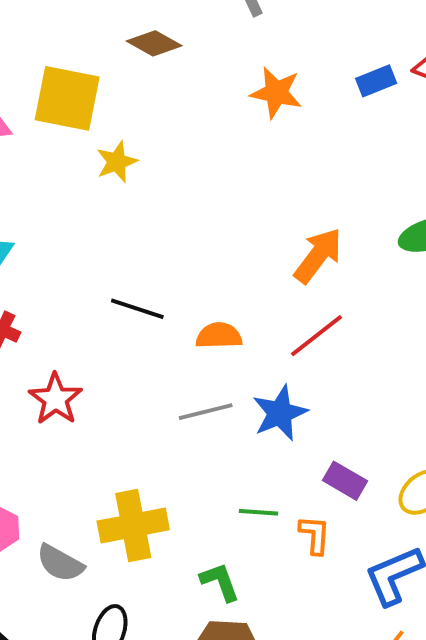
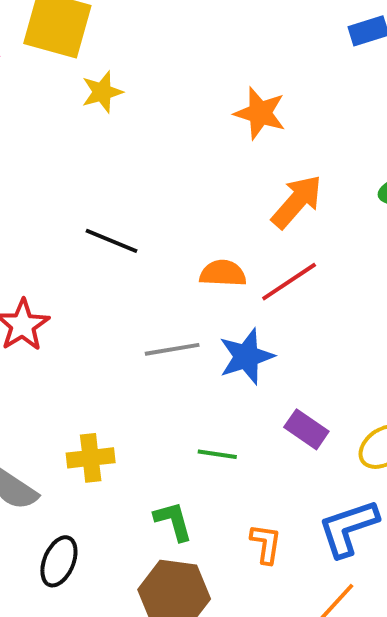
orange star: (276, 93) -> (260, 113), moved
orange semicircle: (219, 336) -> (223, 273), moved
yellow cross: (133, 525) -> (91, 458), size x0.7
orange L-shape: (315, 535) -> (266, 544), moved

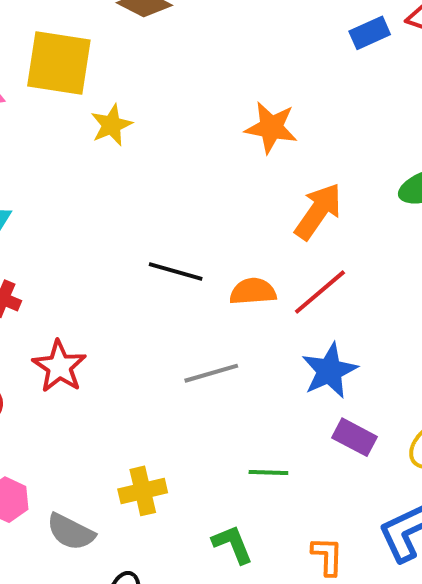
black line: (112, 241) -> (176, 271), moved
blue star: (246, 356) -> (329, 371), moved

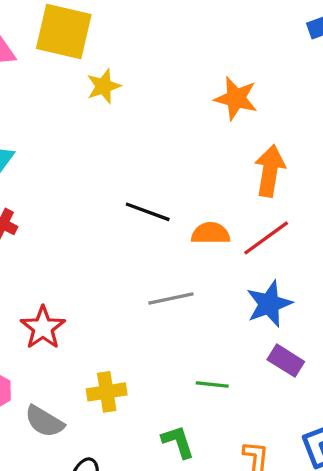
orange arrow: (318, 211) -> (270, 171), turned -30
red star: (59, 367) -> (43, 328), moved

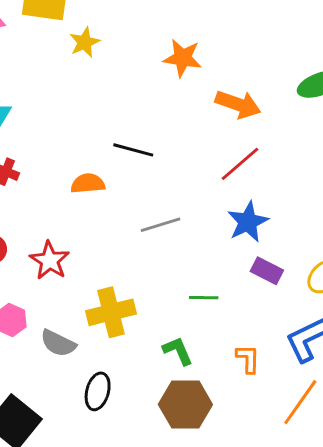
orange star: (236, 98) -> (183, 58), moved
orange arrow: (270, 171) -> (238, 104), turned 105
orange semicircle: (211, 233) -> (88, 183), moved
yellow cross: (107, 392) -> (111, 312), size x1.4

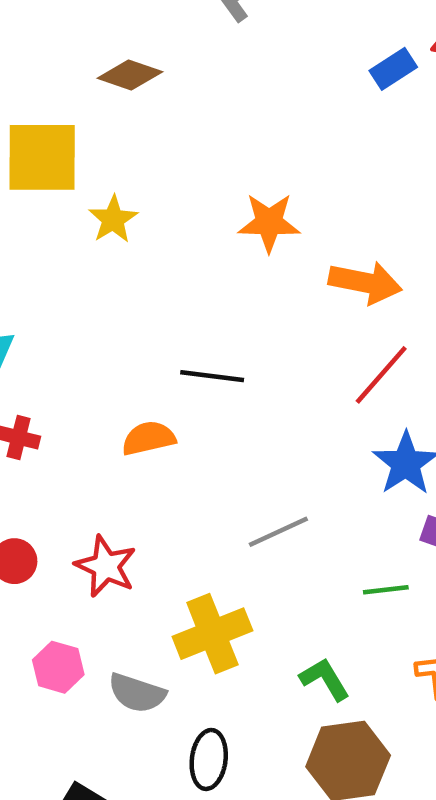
gray line: (161, 225) -> (278, 532), moved
green line: (204, 298) -> (386, 590), moved

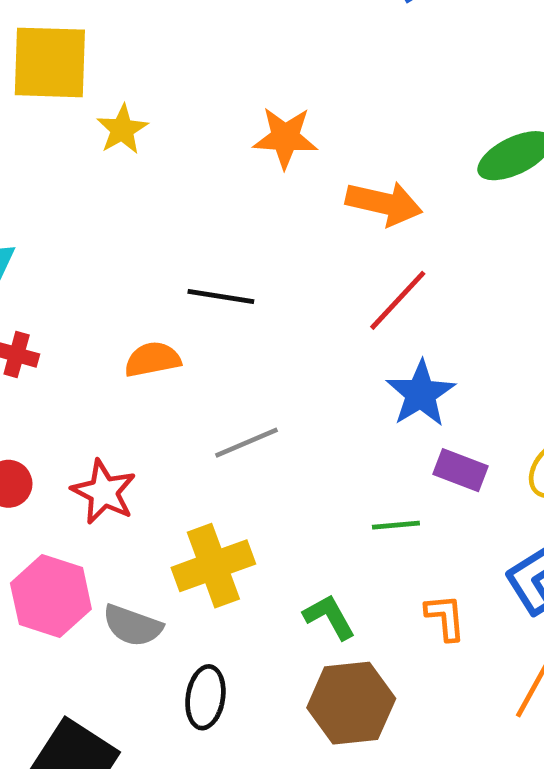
gray line: (278, 532) -> (247, 443), moved
pink hexagon: (58, 667) -> (51, 596), size x1.5

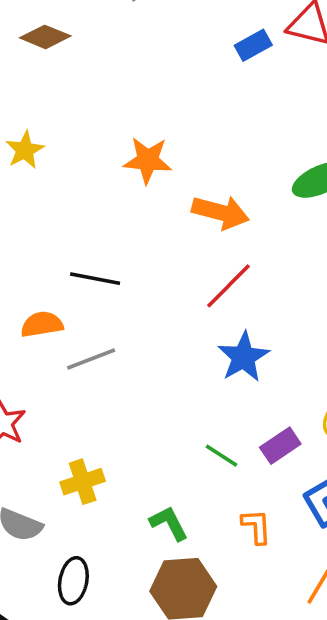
gray line: (247, 443) -> (91, 359), moved
purple rectangle: (461, 470) -> (280, 446), moved, turned -57
green line: (396, 525) -> (221, 456), turned 36
yellow cross: (213, 566) -> (83, 482), size x0.7

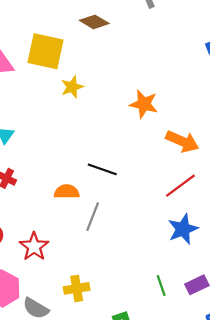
gray line: (91, 359) -> (93, 217), turned -56
green line: (221, 456) -> (161, 285), turned 30

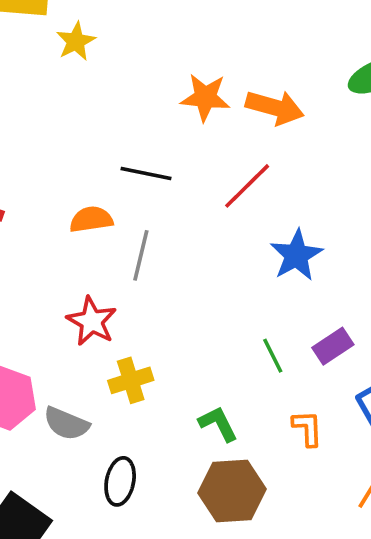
orange star: (144, 104) -> (205, 97), moved
red line: (180, 186) -> (247, 186), moved
red star: (34, 247) -> (92, 321), moved

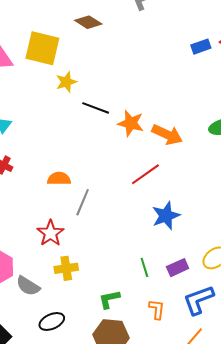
black line: (146, 173) -> (96, 108), moved
green L-shape: (218, 424) -> (109, 299), turned -85
black ellipse: (120, 481) -> (52, 322), turned 45

